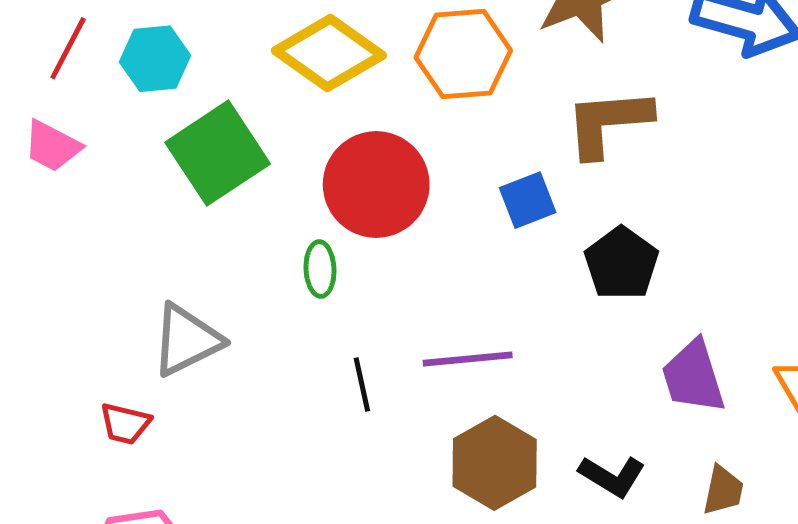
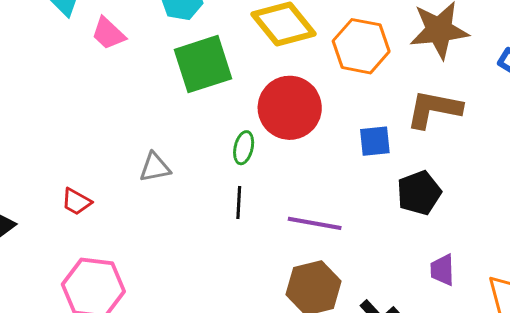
gray triangle: (187, 340) -> (155, 167), size x0.7
purple trapezoid: (693, 377) -> (442, 270), size x0.7
black line: (362, 384) -> (239, 203), moved
red trapezoid: (125, 424) -> (76, 202), moved

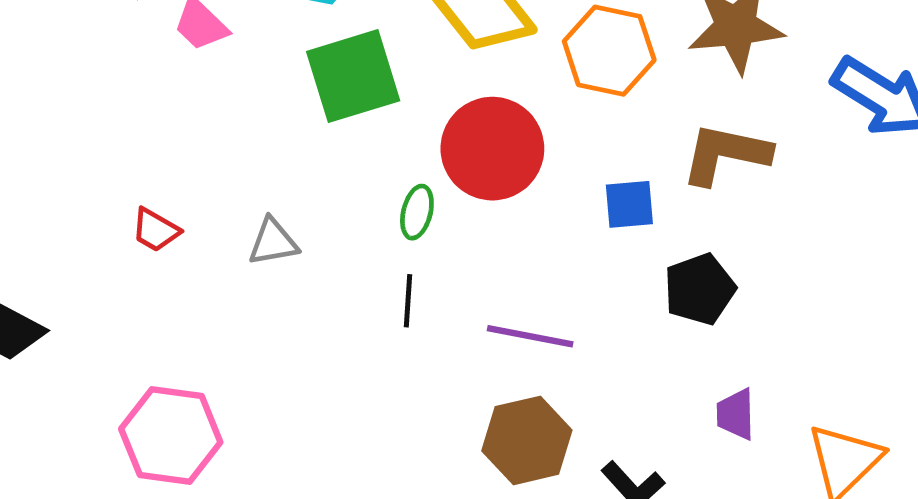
red trapezoid: (76, 202) -> (155, 230), moved

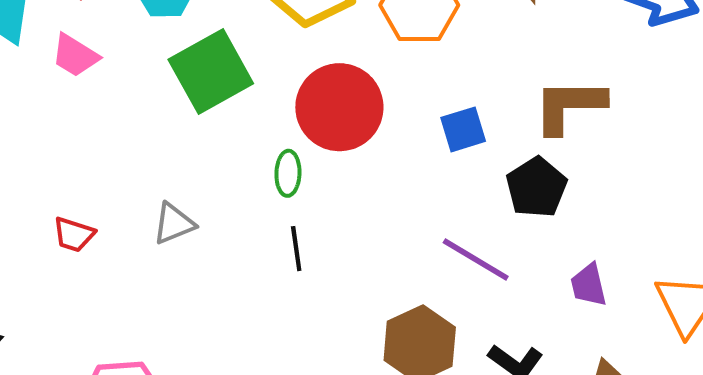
brown L-shape: (726, 154) -> (569, 106), moved
purple line: (530, 336) -> (476, 260), moved, turned 32

